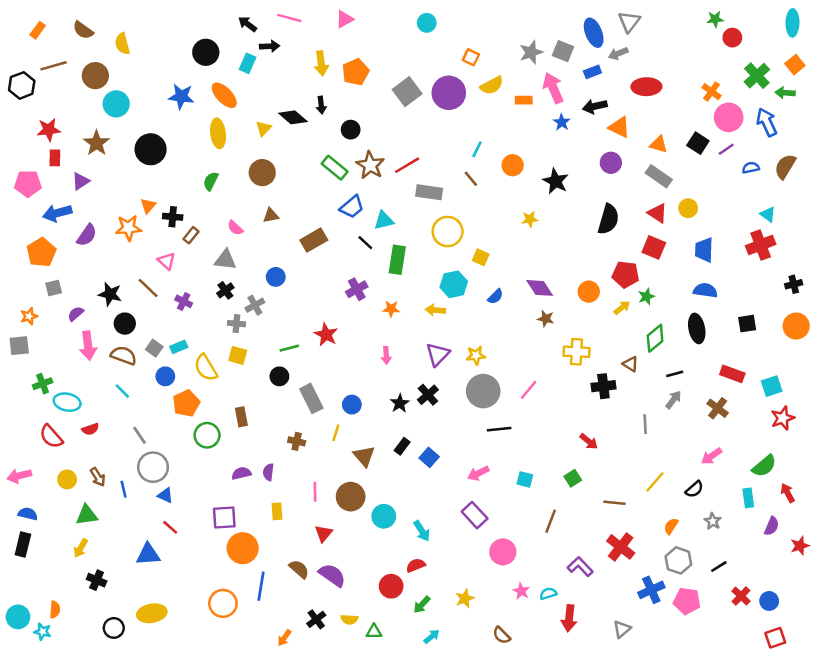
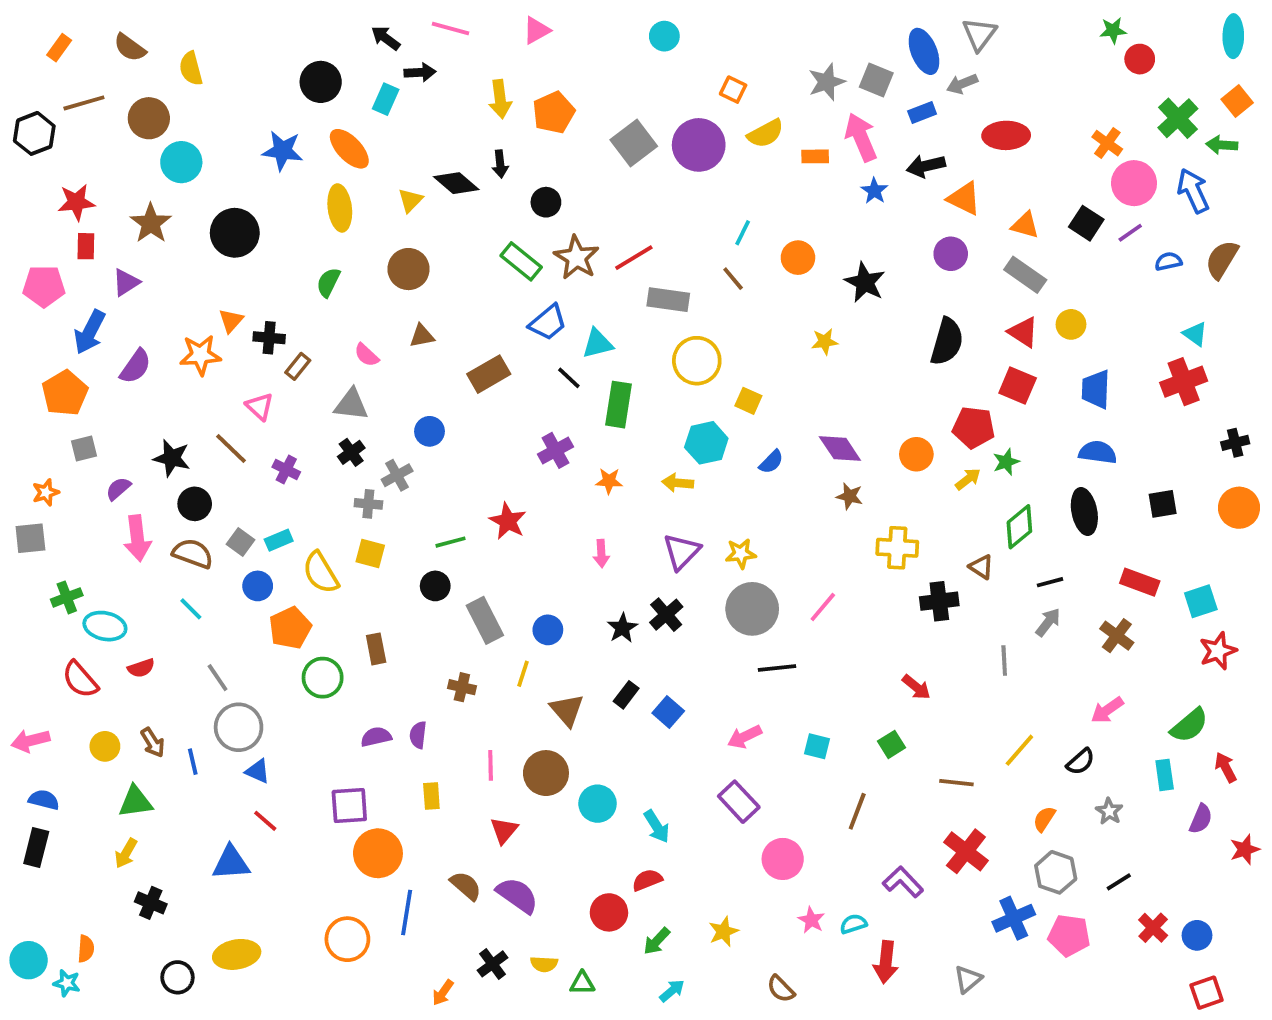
blue arrow: (57, 213) -> (90, 332), turned -48

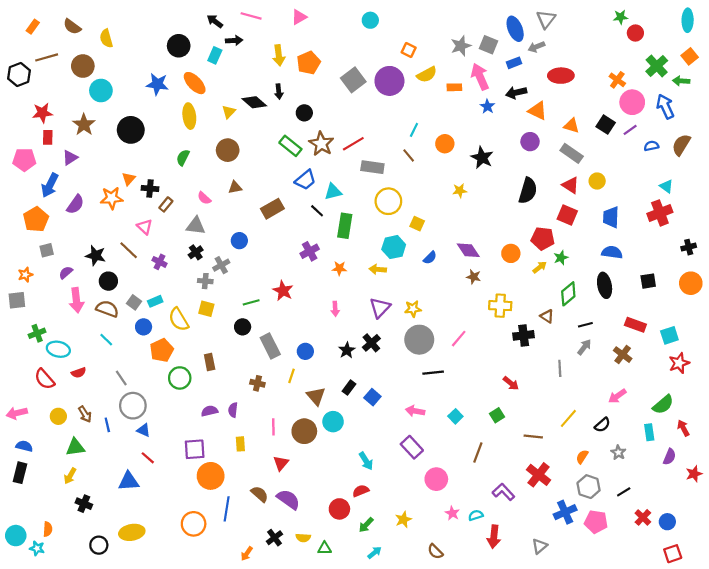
pink arrow: (745, 737) -> (415, 411), turned 36
cyan square: (817, 746) -> (455, 416), turned 32
cyan circle: (598, 804) -> (333, 422), moved

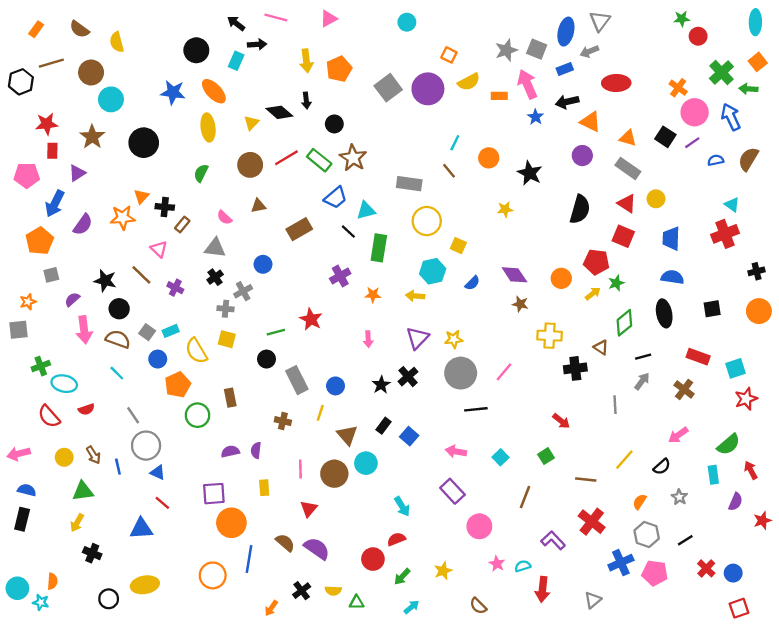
blue ellipse: (515, 29) -> (566, 32), turned 35
red line: (353, 144) -> (286, 158), moved

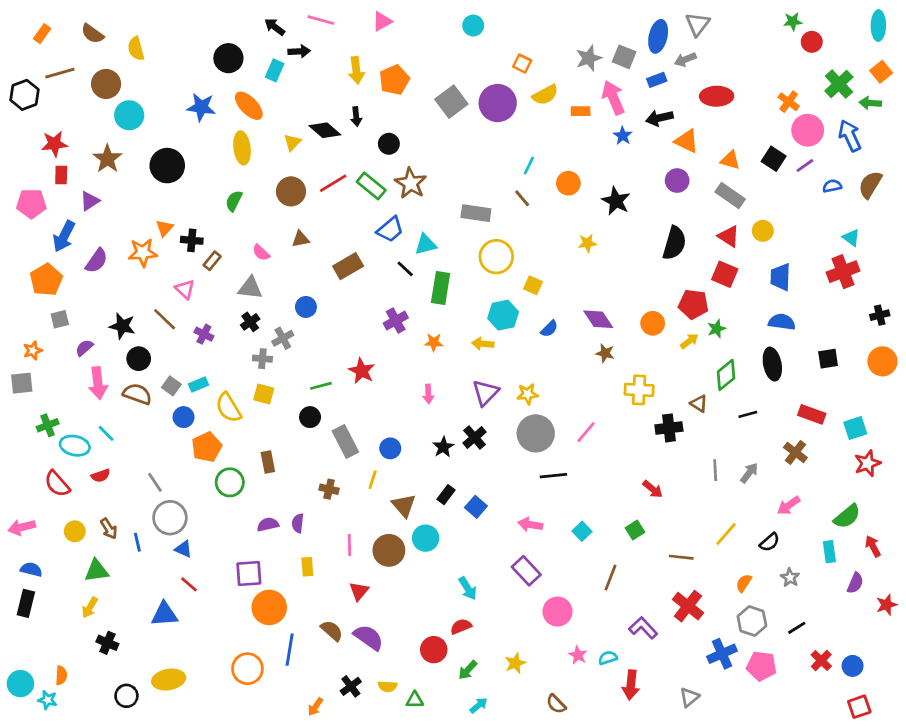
cyan line: (117, 373) -> (106, 433), moved
gray arrow: (642, 381) -> (749, 473), moved

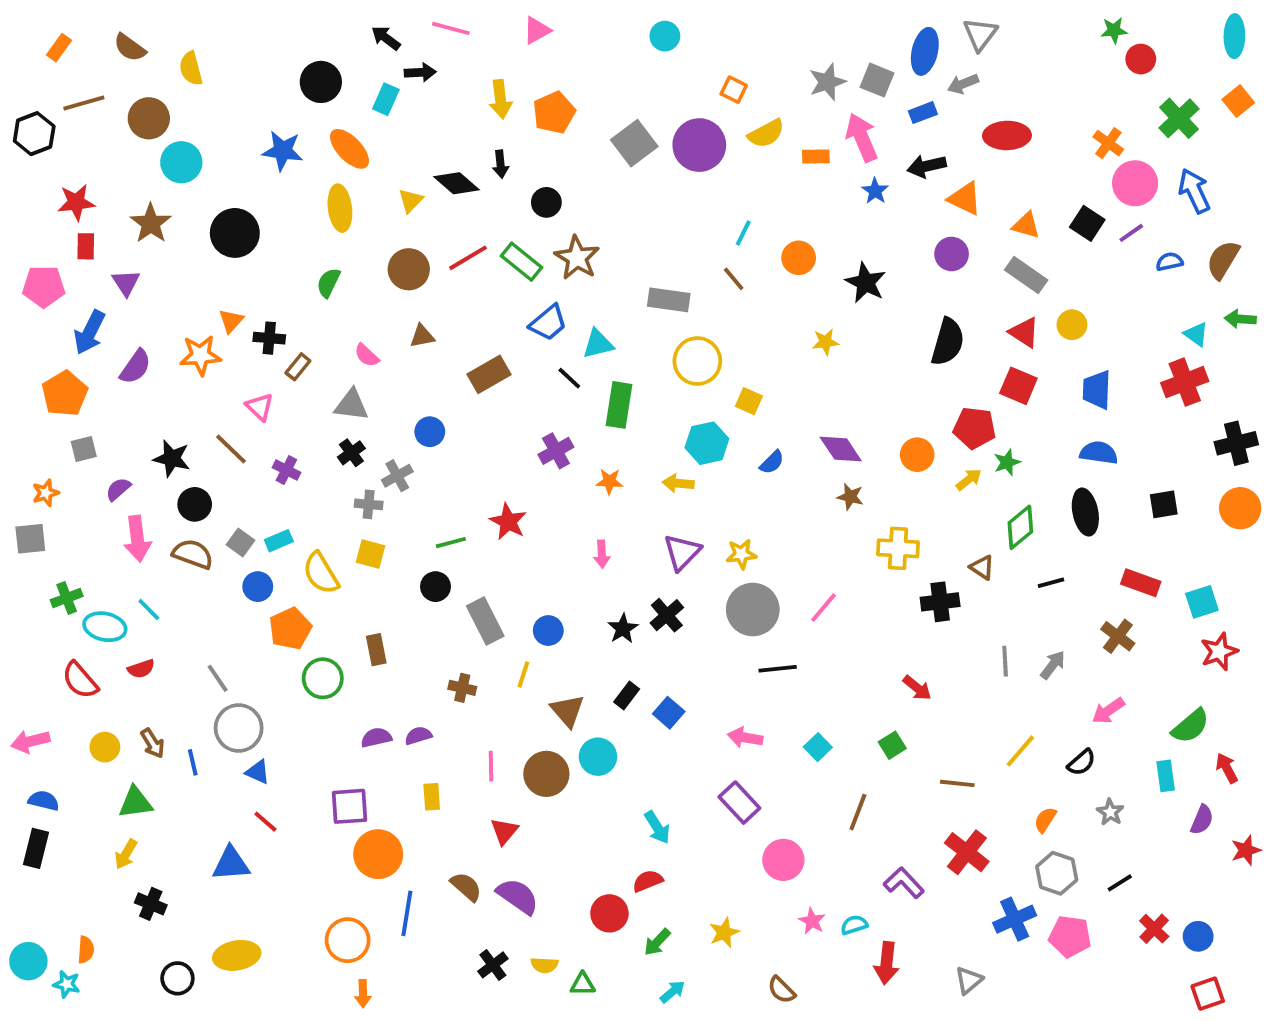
green arrow: (870, 103) -> (1240, 319), moved
purple triangle: (90, 201) -> (126, 283), turned -30
black cross: (880, 315) -> (1236, 443), size x1.5
purple semicircle: (298, 523) -> (418, 736), turned 66
orange arrow: (315, 707) -> (363, 994), moved, turned -36

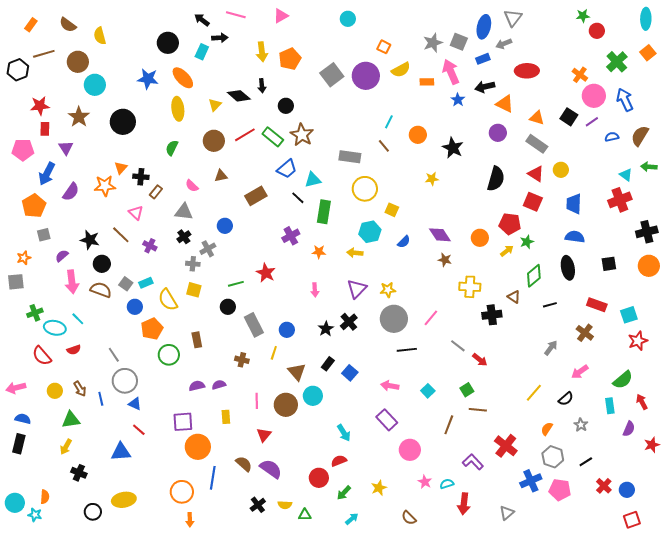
gray line: (1005, 661) -> (458, 346), moved, turned -49
brown line: (957, 783) -> (478, 410), moved

